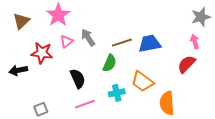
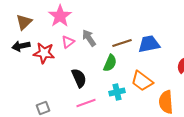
black arrow: (18, 70) -> (21, 46), moved

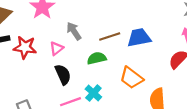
pink triangle: (68, 42) -> (56, 48), moved
green semicircle: (110, 63) -> (97, 58), turned -126
cyan cross: (117, 92) -> (93, 93), moved, turned -35

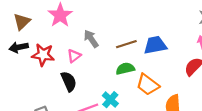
green semicircle: (97, 58) -> (125, 69), moved
black semicircle: (63, 75) -> (69, 81), moved

